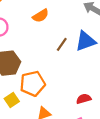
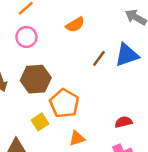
orange pentagon: (33, 84) -> (64, 103), turned -30

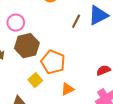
pink circle: (26, 37) -> (16, 23), moved

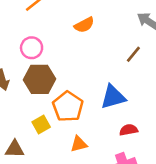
blue triangle: (98, 15) -> (113, 97), moved
brown line: (76, 21) -> (133, 54), moved

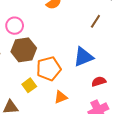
orange pentagon: (68, 107) -> (49, 69), turned 30

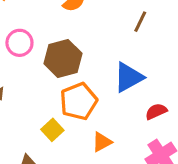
brown hexagon: (24, 50) -> (63, 59), moved

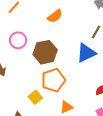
blue triangle: (129, 77) -> (86, 53), moved

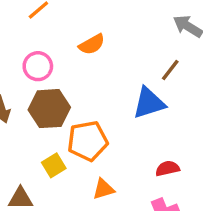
orange semicircle: (55, 16) -> (92, 44), moved
brown hexagon: (45, 52) -> (49, 109), moved

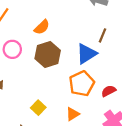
brown line: (170, 70) -> (102, 35), moved
brown hexagon: (49, 109) -> (48, 54), moved
orange pentagon: (88, 141) -> (82, 84), moved

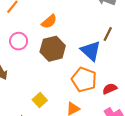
blue triangle: (86, 54) -> (91, 51), turned -50
orange pentagon: (82, 84) -> (84, 80), turned -30

